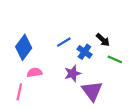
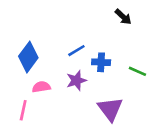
black arrow: (103, 40) -> (123, 17), moved
blue cross: (84, 52) -> (101, 62), turned -32
purple star: (73, 73) -> (76, 80), moved

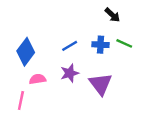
blue cross: (101, 62) -> (101, 45), moved
green line: (137, 71) -> (124, 43), moved
purple triangle: (110, 109) -> (101, 84), moved

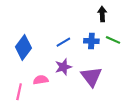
black arrow: (112, 15) -> (102, 14), turned -136
pink semicircle: (38, 79) -> (41, 80), moved

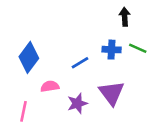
blue line: (63, 42) -> (80, 63), moved
purple star: (63, 67) -> (77, 103), moved
pink semicircle: (41, 80) -> (50, 86), moved

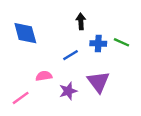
black arrow: (125, 17) -> (81, 21), moved
blue diamond: (29, 57) -> (25, 33), moved, turned -52
pink line: (24, 111) -> (21, 98), turned 42

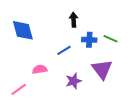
purple triangle: (98, 82) -> (102, 69), moved
purple star: (68, 91) -> (73, 81), moved

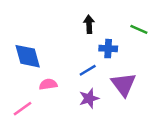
blue diamond: (23, 30) -> (28, 56), moved
green line: (110, 39) -> (139, 29), moved
blue line: (64, 50) -> (88, 70), moved

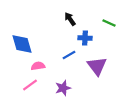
black arrow: (89, 24) -> (70, 19), turned -32
purple star: (89, 98) -> (63, 88), moved
pink line: (23, 109) -> (30, 85), moved

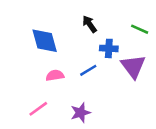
blue diamond: (22, 44) -> (45, 41), moved
pink semicircle: (38, 66) -> (55, 75), moved
purple triangle: (97, 66) -> (133, 66), moved

